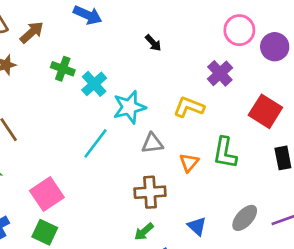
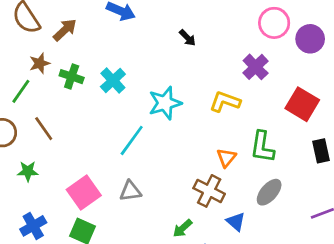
green cross: (63, 69) -> (72, 77), moved
cyan cross: (94, 84) -> (113, 80), moved
gray triangle: (152, 143) -> (130, 191), moved
brown cross: (150, 192) -> (209, 191), moved, turned 32
gray ellipse: (245, 218) -> (269, 192), moved

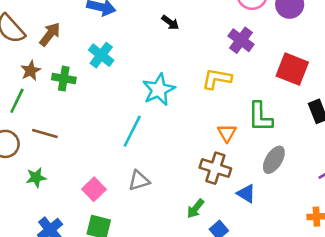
cyan cross: (113, 80) -> (101, 55), moved
brown line: (44, 129) -> (45, 133), turned -30
pink square: (84, 193) -> (94, 189), size x0.7

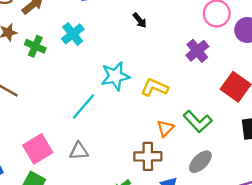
yellow L-shape: (217, 79) -> (154, 87), moved
green L-shape: (260, 117) -> (198, 121), turned -56
brown cross: (215, 168) -> (148, 156), turned -32
pink square: (94, 189) -> (38, 149), size x1.4

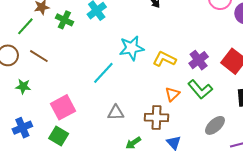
purple cross: (197, 51) -> (199, 60), moved
gray triangle: (79, 151) -> (116, 113), moved
gray ellipse: (200, 162) -> (215, 125), moved

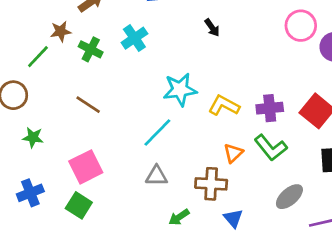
brown line: (39, 56) -> (88, 105), moved
purple cross: (199, 60) -> (270, 108), turned 30
cyan line: (103, 73) -> (157, 132), moved

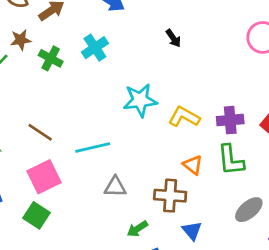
brown line: (88, 105) -> (40, 132), moved
cyan line: (157, 132) -> (93, 148), moved, turned 32
green L-shape: (271, 148) -> (231, 160), turned 32
orange triangle: (233, 153) -> (193, 165), turned -40

